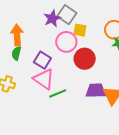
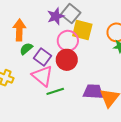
yellow square: (80, 30) -> (82, 30), size x1.5
green semicircle: (16, 53) -> (26, 49), moved, turned 32
red circle: (85, 59) -> (67, 60), moved

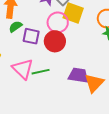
purple square: (43, 57) -> (31, 36), turned -30
pink triangle: (42, 76) -> (23, 69), moved

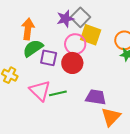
green semicircle: (16, 27) -> (33, 48), size x1.5
orange triangle: (94, 83) -> (111, 117), moved

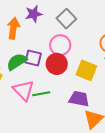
purple star: (65, 19) -> (34, 14), moved
yellow square: (91, 35) -> (86, 70), moved
green semicircle: (33, 48) -> (17, 62), moved

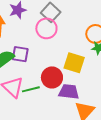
pink circle: (60, 45) -> (46, 28), moved
red circle: (57, 64) -> (52, 77), moved

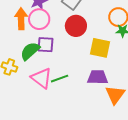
pink circle: (46, 28) -> (39, 19), moved
red circle: (52, 77) -> (76, 26), moved

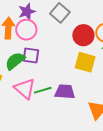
red circle: (76, 26) -> (83, 35), moved
purple trapezoid: (98, 77) -> (65, 92), moved

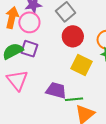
red circle: (83, 35) -> (73, 36), moved
green line: (43, 90) -> (74, 99), moved

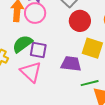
purple square: (29, 49) -> (38, 50), moved
purple trapezoid: (56, 90) -> (71, 64), moved

